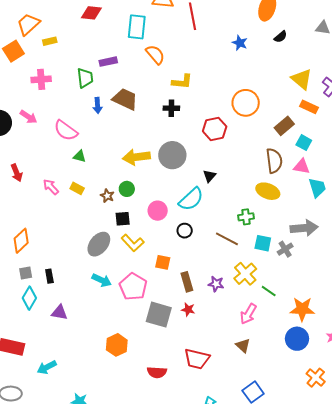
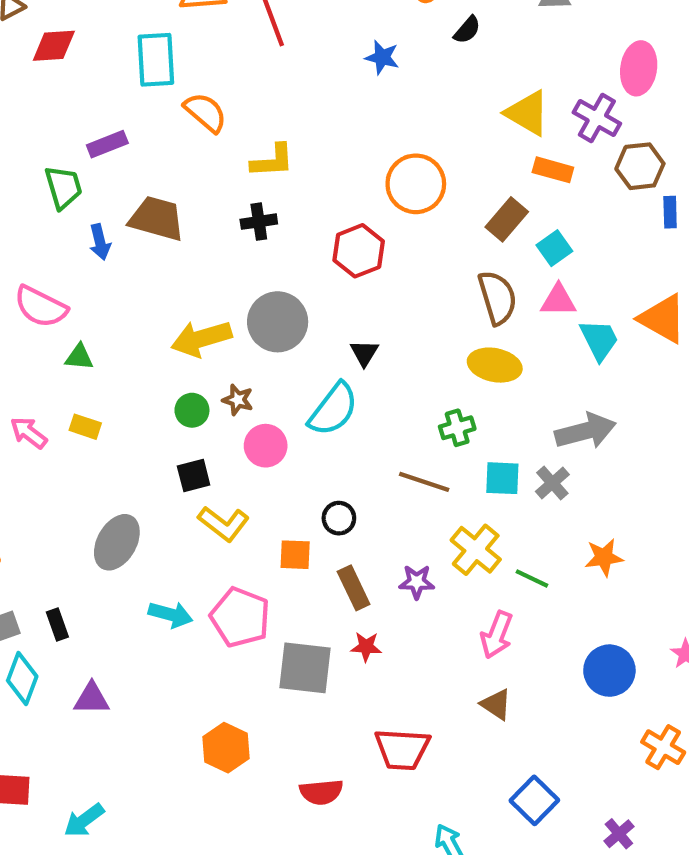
cyan square: (304, 143) -> (554, 248), turned 35
brown star: (107, 196) -> (238, 400), moved
black circle: (185, 231) -> (339, 518), moved
gray ellipse: (99, 244) -> (117, 542), moved
orange star: (302, 309) -> (604, 557), moved, size x0.7

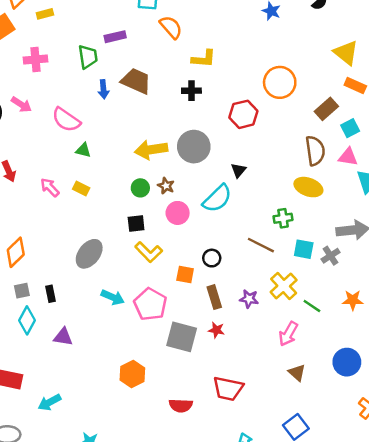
brown triangle: (496, 704) -> (297, 373), moved

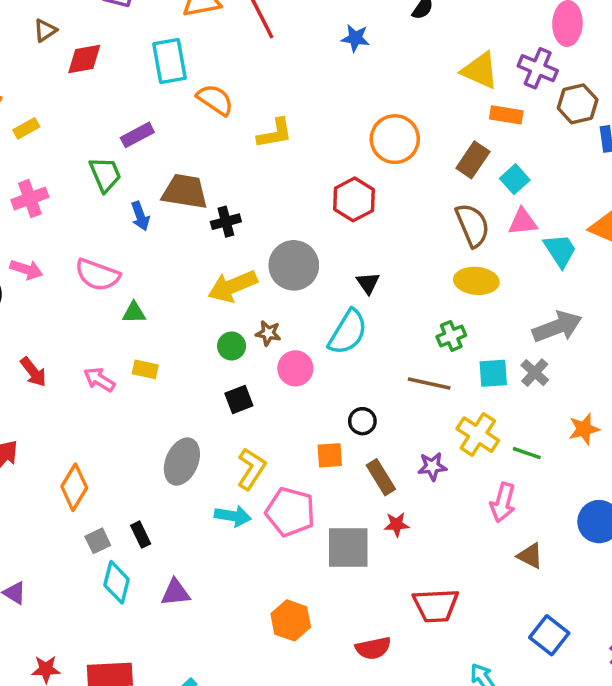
black cross: (191, 91) -> (226, 222), moved
yellow L-shape: (149, 252) -> (251, 469), moved, turned -88

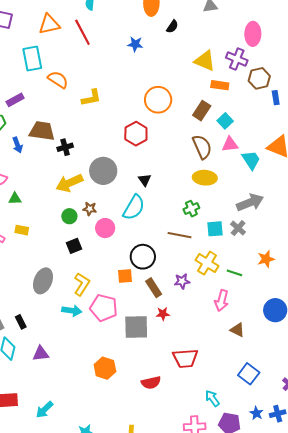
black circle: (362, 421) -> (143, 257), size x1.6

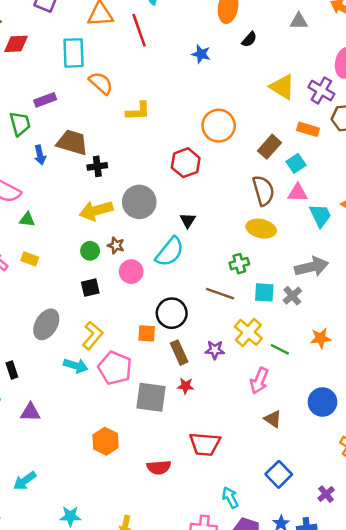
orange rectangle: (220, 85) -> (308, 129), moved

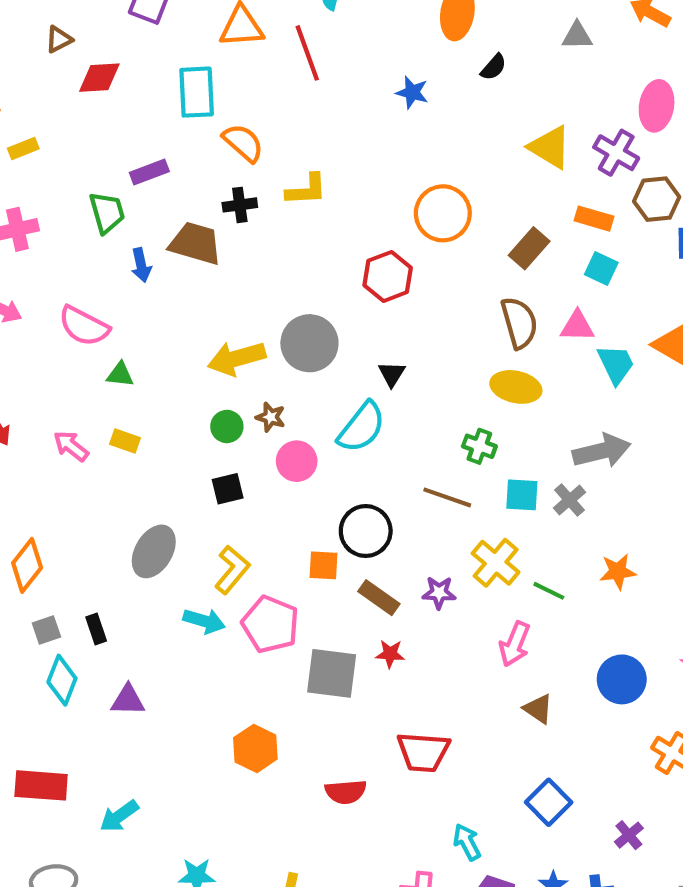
cyan square: (296, 163) -> (601, 268), moved, turned -30
black cross: (97, 166) -> (240, 205), moved
green cross: (239, 264) -> (479, 446), turned 36
brown rectangle: (179, 353) -> (379, 598), turned -30

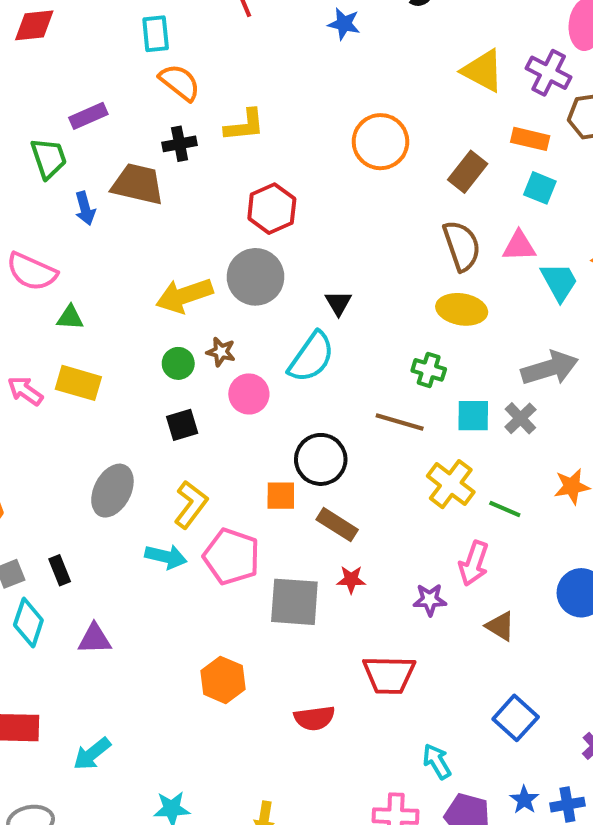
cyan rectangle: (197, 92) -> (156, 34), moved, size x0.7
red hexagon: (388, 276) -> (272, 209), moved
yellow rectangle: (125, 441) -> (78, 383), size x1.5
purple star: (439, 593) -> (430, 600), moved

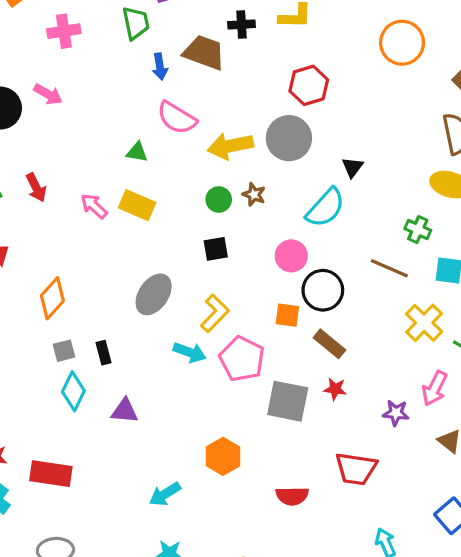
pink semicircle: (32, 272) -> (177, 118), moved
pink circle: (249, 394) -> (291, 256), moved
cyan arrow: (92, 754) -> (165, 494), moved

